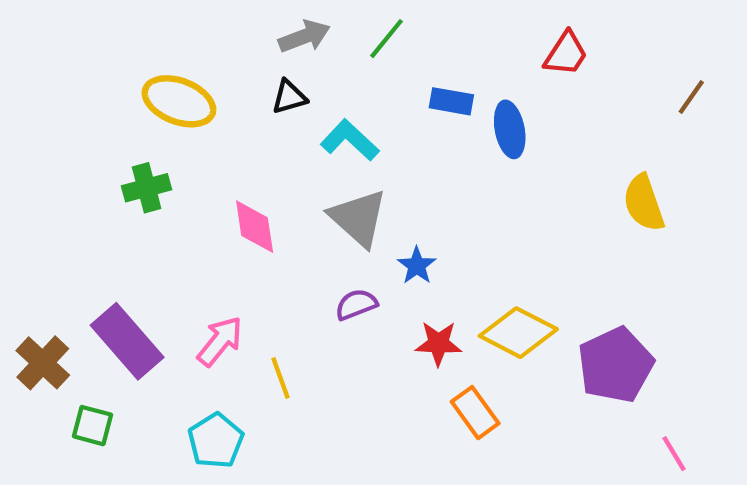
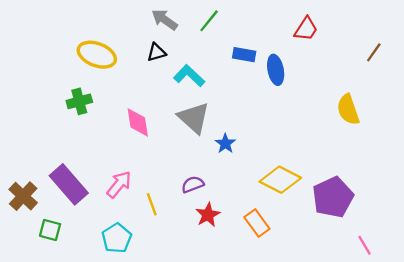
gray arrow: (304, 36) -> (165, 20), turned -124
purple semicircle: (356, 304) -> (193, 184), moved
red star: (438, 343) -> (208, 215), moved, turned -30

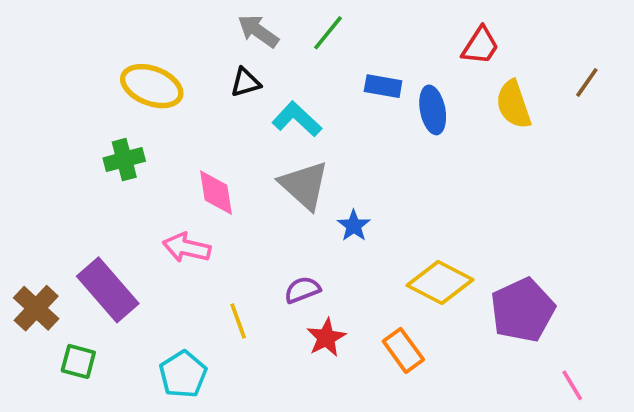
yellow semicircle: (348, 110) -> (513, 104), moved
pink arrow: (119, 184) -> (187, 248), moved, turned -116

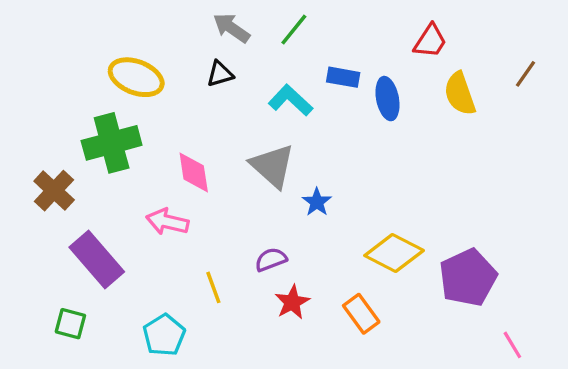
cyan L-shape: (297, 119) -> (291, 100), moved
green cross: (124, 160) -> (112, 143), size x1.6
brown cross: (36, 308) -> (54, 191), moved

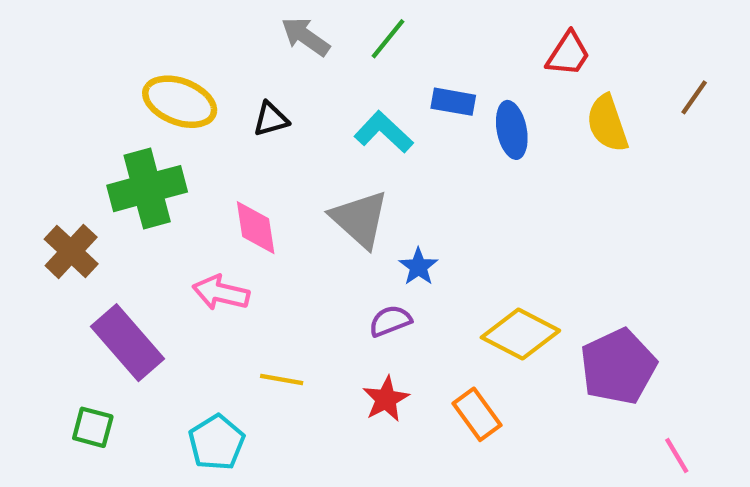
black triangle: (220, 74) -> (271, 119), moved
purple semicircle: (271, 260) -> (390, 321), moved
yellow line: (213, 287) -> (282, 380), turned -60

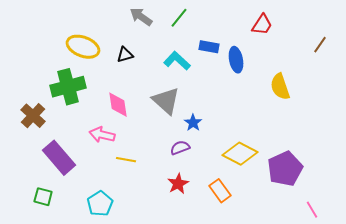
yellow semicircle: (607, 123) -> (280, 87), moved
yellow line: (282, 380) -> (126, 160), moved

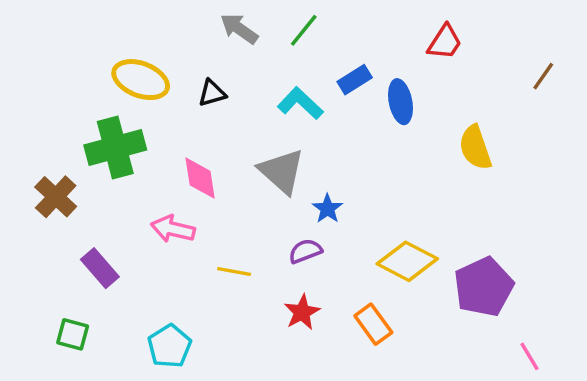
blue rectangle: (209, 47) -> (355, 80), turned -42
purple rectangle: (59, 158) -> (100, 268), size x0.7
yellow line: (126, 160) -> (234, 271), moved

